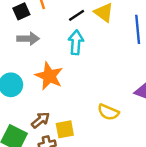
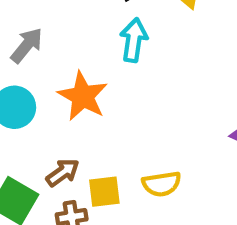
gray arrow: (28, 39) -> (27, 45), moved, turned -55
yellow semicircle: (108, 112) -> (162, 184), moved, turned -35

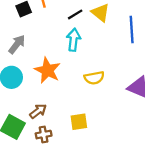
yellow semicircle: (162, 184) -> (94, 78), moved
yellow square: (104, 192) -> (79, 122), moved

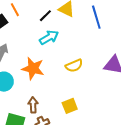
cyan arrow: (74, 40) -> (49, 37), turned 66
brown arrow: (38, 111) -> (33, 105), turned -42

